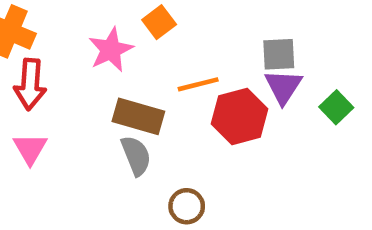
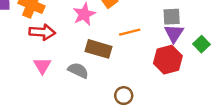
red arrow: (30, 84) -> (42, 32), turned -90
red hexagon: (240, 116) -> (168, 60), moved
gray semicircle: (136, 156) -> (78, 70), moved, turned -42

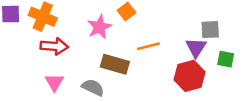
gray square: (172, 17) -> (210, 30), moved
green square: (201, 44) -> (226, 59), turned -35

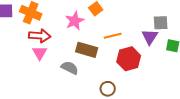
red hexagon: (190, 76) -> (129, 59), moved
pink triangle: (54, 82) -> (40, 53), moved

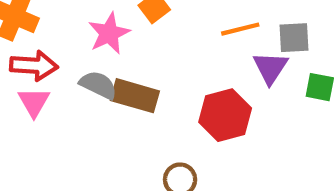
orange line: (113, 36) -> (240, 29), moved
gray semicircle: (70, 68) -> (98, 85), moved

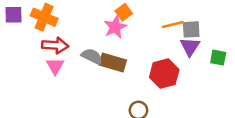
pink star: (109, 33) -> (115, 27), moved
gray square: (294, 38) -> (191, 29), moved

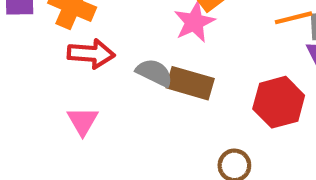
pink triangle: (55, 66) -> (83, 121), moved

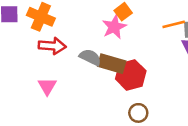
red hexagon: (279, 102) -> (131, 75), moved

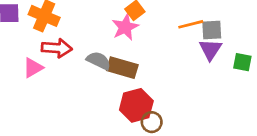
red hexagon: (131, 75) -> (136, 105), moved
pink triangle: (47, 86) -> (33, 68), moved, turned 30

